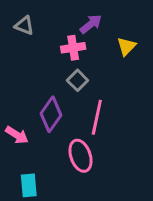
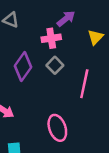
purple diamond: (51, 114) -> (23, 67), moved
pink line: (97, 117) -> (84, 84), moved

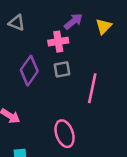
yellow triangle: (95, 37) -> (104, 26), moved
gray square: (55, 65) -> (62, 69), turned 35

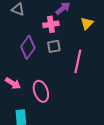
yellow triangle: (104, 26) -> (87, 23), moved
pink ellipse: (65, 134) -> (41, 91), moved

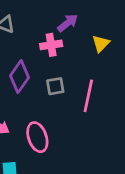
gray square: (54, 46) -> (55, 86), moved

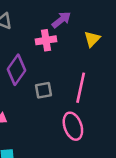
gray square: (55, 86) -> (43, 90), moved
pink ellipse: (37, 137) -> (73, 126), moved

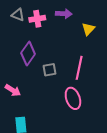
purple arrow: (61, 20) -> (64, 14), turned 42
pink cross: (46, 40) -> (37, 19), moved

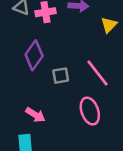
pink line: (79, 68) -> (97, 73), turned -50
pink arrow: (13, 90) -> (35, 115), moved

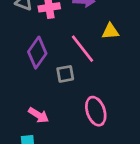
yellow triangle: (109, 25) -> (110, 31), moved, turned 42
pink line: (97, 73) -> (82, 49), moved

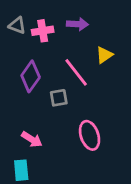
yellow triangle: (110, 31) -> (104, 55), turned -30

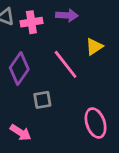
gray square: (59, 98) -> (42, 100), moved
pink ellipse: (90, 135) -> (96, 123), moved

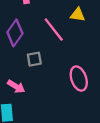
yellow triangle: (94, 47) -> (78, 15), turned 42

